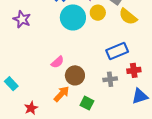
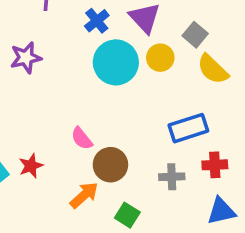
purple star: (22, 19) -> (26, 58), turned 30
pink semicircle: (57, 62) -> (82, 138), turned 88
red star: (31, 108) -> (31, 166), moved

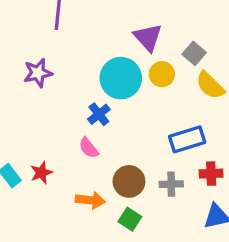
blue cross: (97, 21) -> (99, 114), moved
brown circle: (110, 165) -> (129, 181), moved
orange arrow: (84, 195) -> (90, 200), turned 48

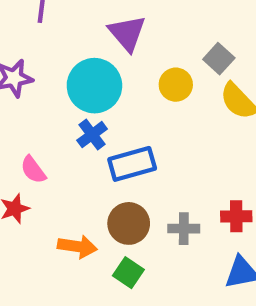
purple triangle: (148, 37) -> (127, 33), moved
cyan circle: (121, 78) -> (94, 86), moved
blue rectangle: (187, 139) -> (132, 164), moved
pink semicircle: (89, 148) -> (33, 170), moved

